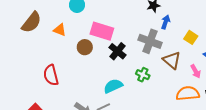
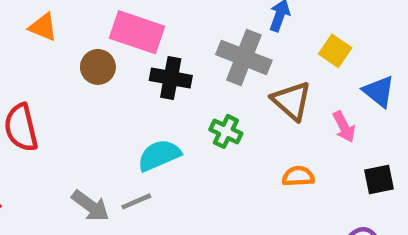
black cross: (117, 51) -> (171, 78), turned -30
orange semicircle: (188, 93) -> (298, 176), moved, size x0.6

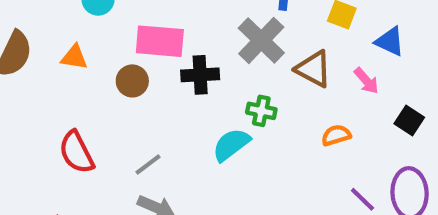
gray cross: (244, 57) -> (261, 40), turned 36
cyan semicircle: (159, 155) -> (231, 145), moved
black square: (379, 179) -> (409, 120), turned -32
gray line: (136, 201) -> (148, 165), moved

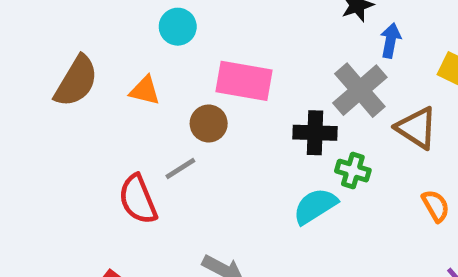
black cross: (200, 75) -> (315, 133), moved
orange semicircle: (336, 135) -> (436, 206), turned 72
gray line: (148, 165) -> (180, 168), moved

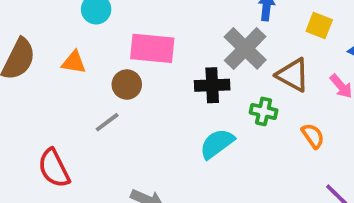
green cross: (353, 171) -> (264, 111), moved
red semicircle: (138, 199) -> (54, 168), moved

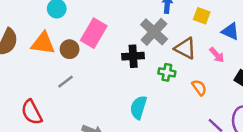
pink rectangle: (152, 48) -> (94, 33), turned -64
orange triangle: (74, 62) -> (43, 43), size x1.5
brown circle: (127, 85) -> (70, 49), moved
cyan semicircle: (217, 144) -> (138, 107), moved, turned -35

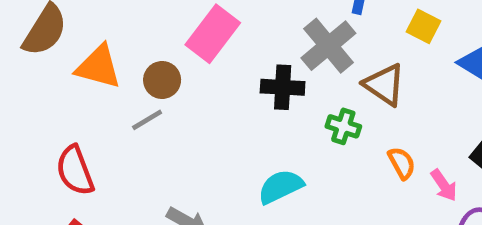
orange triangle: (43, 43) -> (98, 67), moved
brown circle: (70, 49) -> (162, 80), moved
pink arrow: (217, 55) -> (444, 185), moved
cyan semicircle: (138, 107) -> (281, 187), turned 40

